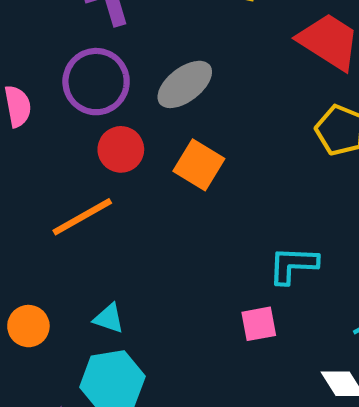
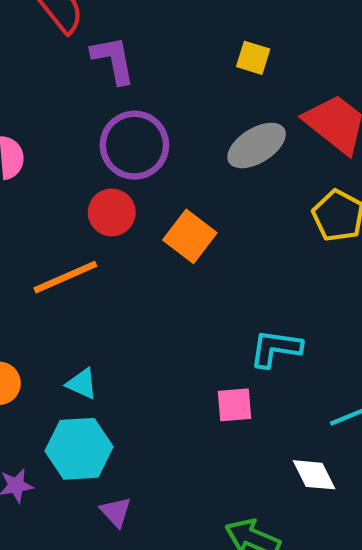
purple circle: (96, 82) -> (134, 145), moved
gray ellipse: (185, 84) -> (257, 145), moved

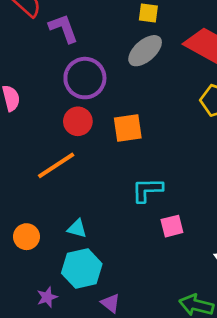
gray ellipse: (257, 145) -> (145, 51), moved
orange square: (190, 236) -> (128, 128), turned -36
cyan L-shape: (276, 348) -> (147, 190), moved

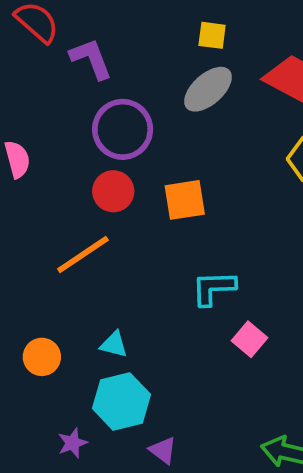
pink square: (172, 226) -> (250, 339), turned -35

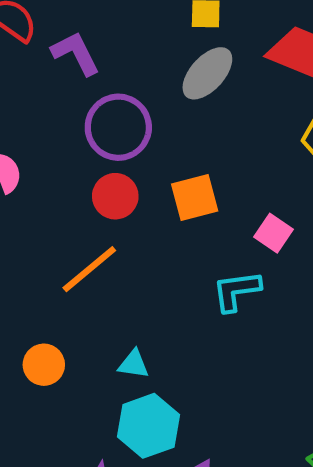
pink square: (250, 339) -> (274, 233), moved
orange circle: (42, 357) -> (44, 365), moved

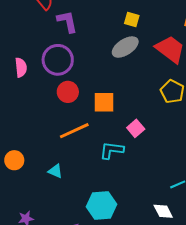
purple circle: (118, 127) -> (58, 60), moved
orange line: (89, 269) -> (74, 131), moved
cyan hexagon: (148, 426) -> (101, 205), moved

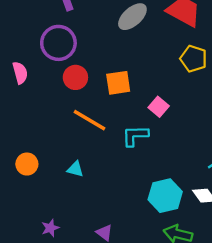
pink semicircle: (21, 67) -> (20, 73), moved
orange line: (74, 131) -> (90, 120), turned 64
cyan hexagon: (101, 205) -> (165, 196), moved

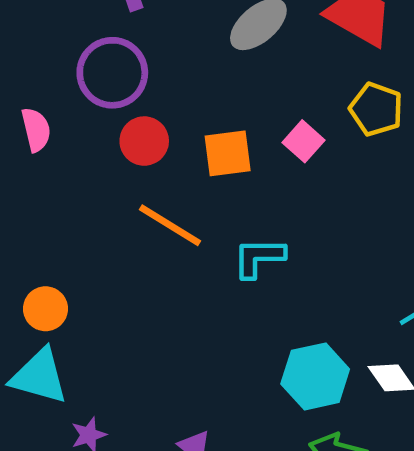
pink square: (159, 107) -> (303, 141), moved
cyan triangle: (75, 169) -> (39, 376), moved, size x1.8

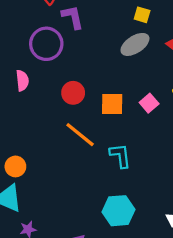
purple circle: (112, 73) -> (46, 44), moved
cyan L-shape: (259, 258) -> (120, 156), turned 76
cyan hexagon: (315, 376) -> (118, 211), moved

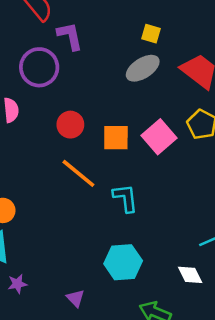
pink square: (149, 103) -> (159, 137), size x1.5

